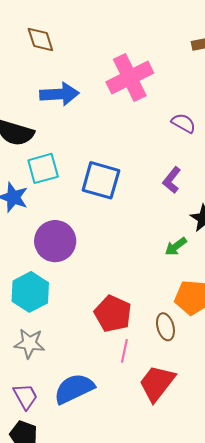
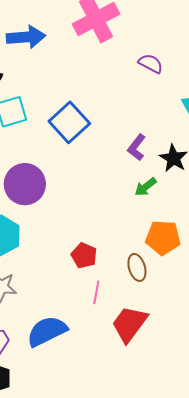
blue square: (101, 180) -> (69, 122), turned 33
purple L-shape: (172, 180) -> (137, 147), moved
red pentagon: (113, 314) -> (84, 255), size x0.7

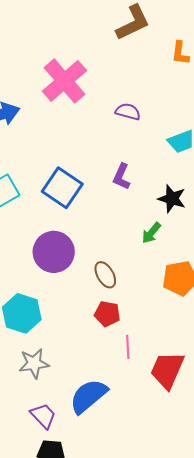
purple L-shape: (137, 147) -> (121, 177), moved
purple circle: (25, 184) -> (54, 252), moved
brown ellipse: (137, 267) -> (105, 275), moved

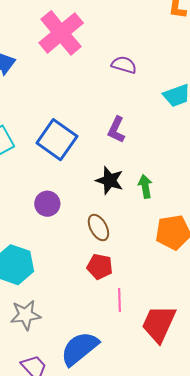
black star: (172, 199) -> (110, 180), moved
green arrow: (151, 233) -> (145, 186), turned 130
purple circle: (54, 252) -> (47, 204), size x0.6

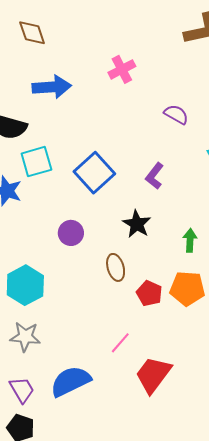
pink cross: (61, 33) -> (122, 69), size x0.6
green arrow: (145, 186) -> (190, 240), moved
red pentagon: (100, 267) -> (149, 293), moved
pink line: (120, 300) -> (120, 343), turned 30

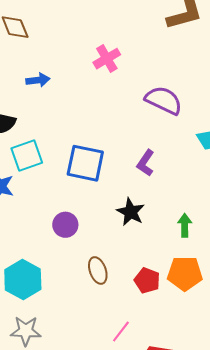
blue arrow: (52, 87) -> (38, 80), size x0.6
purple semicircle: (176, 114) -> (164, 100), size x1.5
blue square: (94, 173) -> (85, 163), turned -33
brown ellipse: (116, 267) -> (98, 270), moved

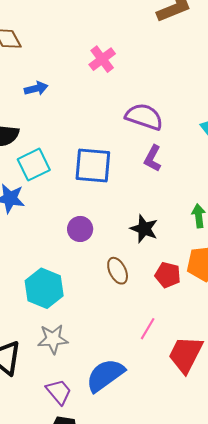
purple semicircle: (164, 100) -> (144, 117), moved
black star: (131, 212) -> (144, 229), moved

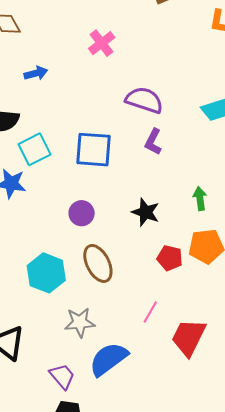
brown ellipse: (118, 271) -> (98, 263), moved, size x1.4
gray star: (53, 339) -> (80, 322), moved

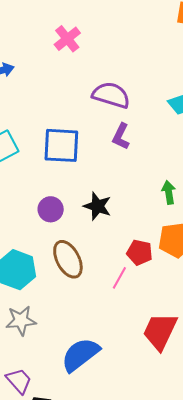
black star: (146, 212) -> (97, 206), moved
pink line: (150, 312) -> (119, 278), moved
gray star: (80, 322) -> (21, 321), moved
purple trapezoid: (62, 376) -> (19, 381), moved

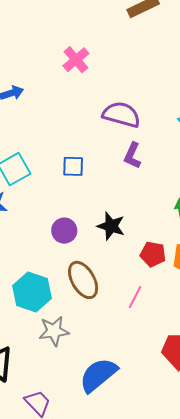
blue square: (61, 145) -> (73, 166), size x0.6
red pentagon: (140, 252) -> (153, 254), moved
gray star: (21, 321) -> (54, 331), moved

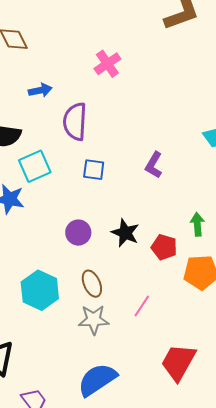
purple semicircle: (121, 115) -> (75, 121), moved, turned -108
red pentagon: (153, 254) -> (164, 247), moved
brown ellipse: (83, 280) -> (92, 284), size x0.7
gray star: (54, 331) -> (94, 320), moved

